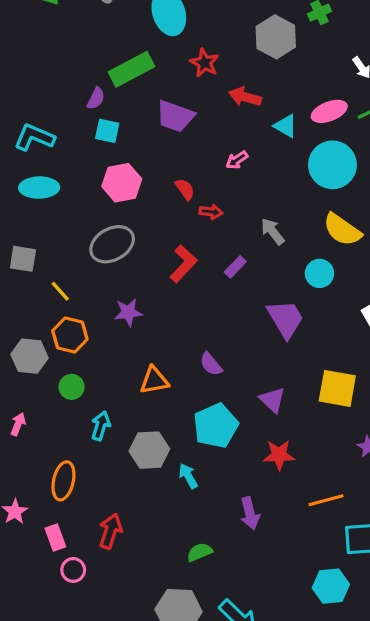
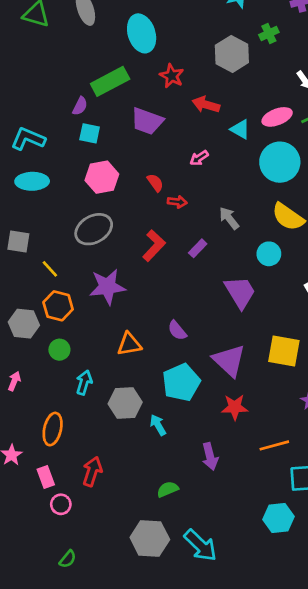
purple star: (128, 312) -> (107, 287), size x1.5
purple triangle: (273, 400) -> (229, 361), size x1.5

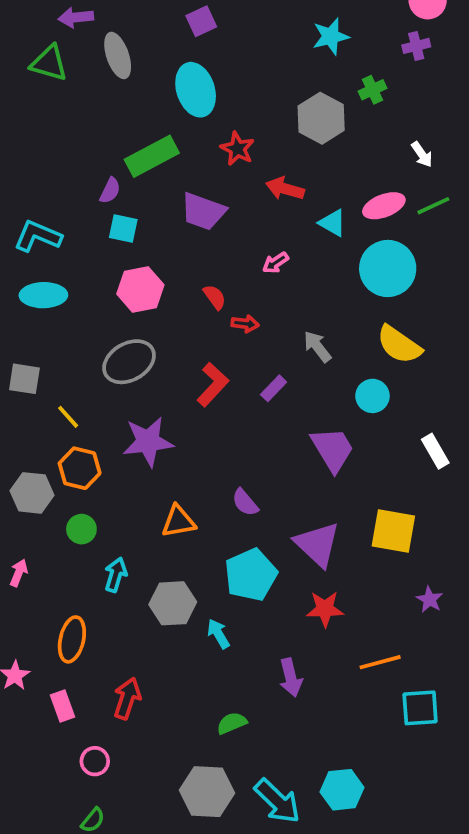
pink circle: (61, 504) -> (95, 761), moved
cyan hexagon: (278, 518) -> (342, 790), moved

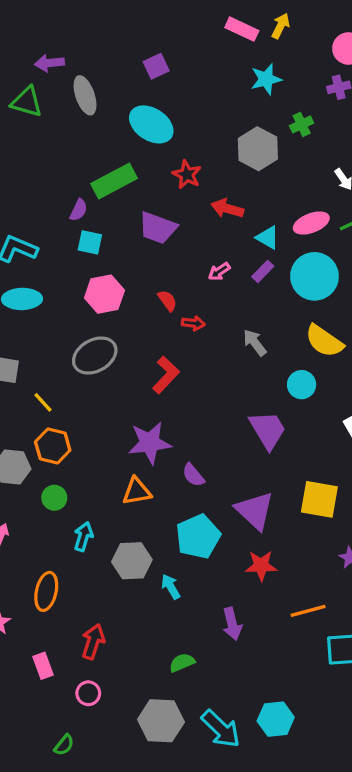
cyan ellipse: (196, 90) -> (151, 124), turned -39
purple rectangle: (274, 388) -> (263, 271), moved
purple star: (148, 442) -> (150, 443), moved
pink rectangle: (62, 706) -> (43, 666), moved
pink circle: (95, 761) -> (88, 693), moved

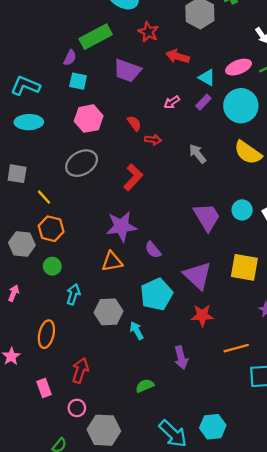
cyan circle: (302, 385) -> (242, 210), moved
gray hexagon: (161, 721) -> (104, 430), moved

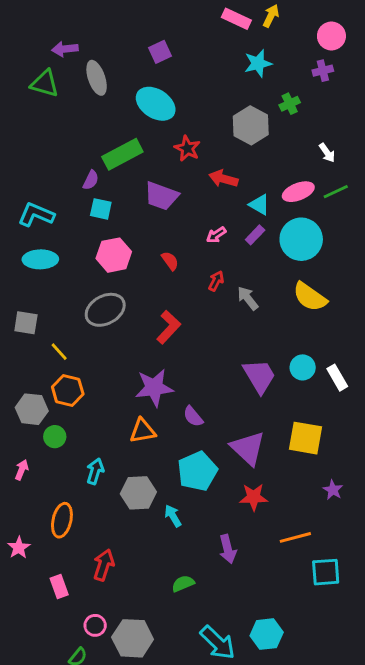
red arrow: (153, 140) -> (216, 281), moved, turned -70
green circle: (52, 266) -> (55, 437), moved
pink circle: (77, 408) -> (95, 625), moved

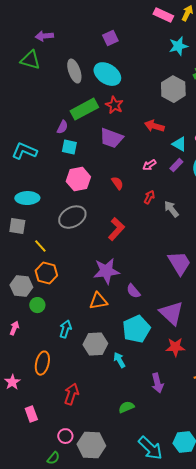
gray ellipse: (97, 78) -> (74, 71), moved
red star: (187, 148) -> (114, 105), moved
cyan ellipse: (40, 259) -> (27, 198), moved
pink rectangle: (59, 586) -> (31, 414), moved

